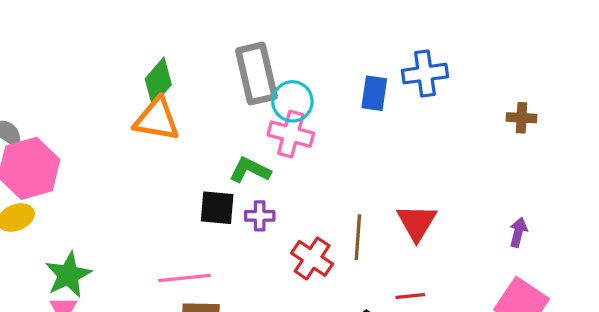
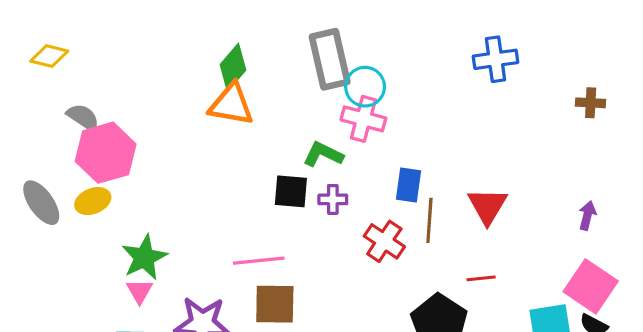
blue rectangle: (374, 93) -> (409, 185), moved

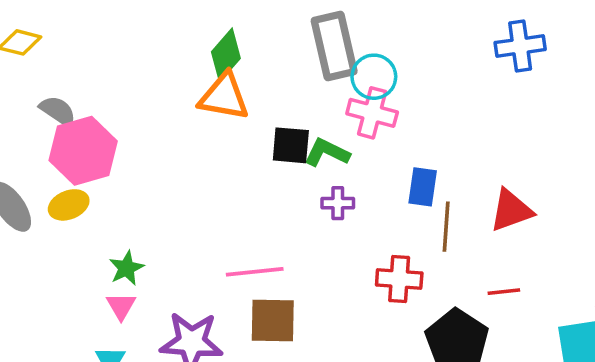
black square: (291, 191) -> (291, 145), moved
red triangle: (487, 206) -> (511, 210), turned 39
red cross: (384, 241) -> (399, 279), moved, turned -30
green star: (144, 257) -> (126, 268), size x0.7

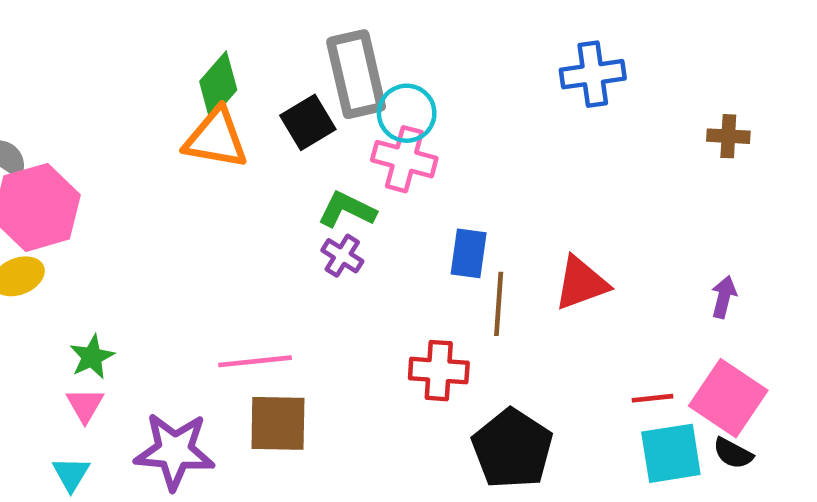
black square: (291, 145) -> (308, 122), moved, turned -36
purple cross: (338, 203) -> (342, 256), moved, turned 32
red line: (504, 292) -> (653, 398), moved

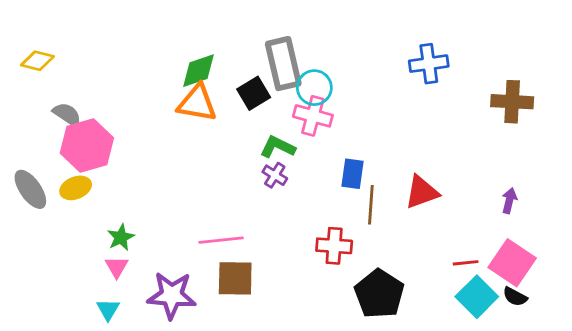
green diamond: (218, 86) -> (198, 71), turned 30
brown cross: (728, 136) -> (512, 102), size x1.6
cyan square: (671, 453) -> (477, 297), turned -36

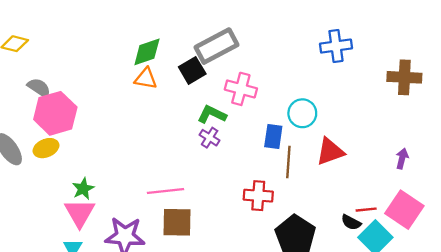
gray rectangle: (283, 64) -> (216, 46), turned 75
cyan circle: (314, 88) -> (302, 113), moved
orange triangle: (197, 103) -> (146, 78), size x0.7
pink triangle: (117, 267) -> (80, 213), size x1.6
black semicircle: (515, 297) -> (351, 222), moved

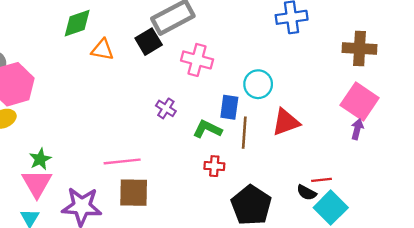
green diamond: (147, 52) -> (77, 23), moved
green L-shape: (212, 114) -> (207, 129), moved
red cross: (258, 196) -> (214, 166), size x0.7
pink square: (404, 210) -> (360, 101), moved

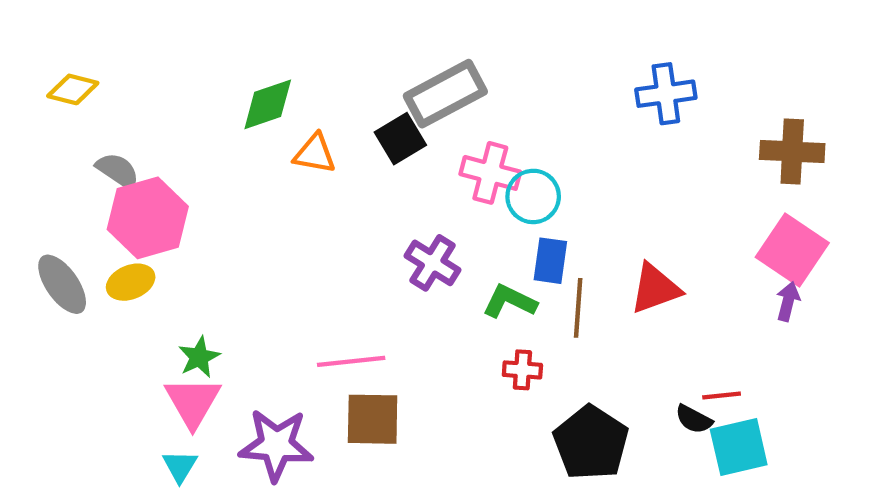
cyan circle: (258, 84) -> (533, 196), moved
purple cross: (166, 108) -> (433, 263), size x1.4
cyan square: (331, 208) -> (739, 447), turned 32

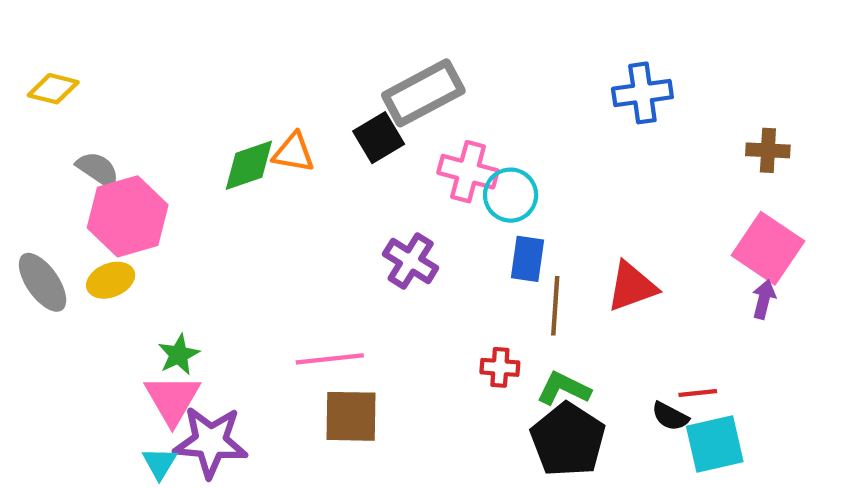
green diamond: (268, 104) -> (249, 165), moved
brown cross: (792, 152) -> (768, 150), size x0.7
green L-shape: (510, 301) -> (564, 389), moved
purple star: (276, 445) -> (211, 442), moved

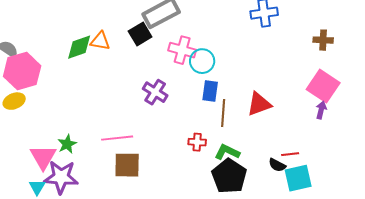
green star: (179, 355) -> (67, 144), moved

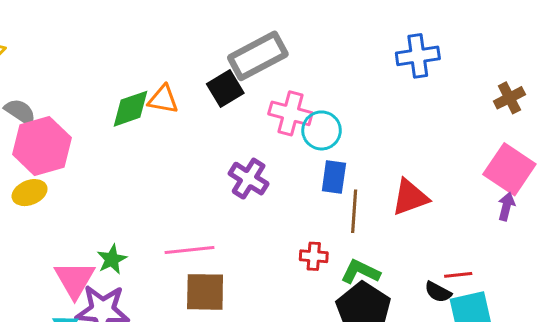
brown cross: (323, 40) -> (509, 98), turned -30

